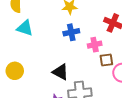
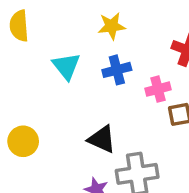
cyan triangle: (25, 28) -> (66, 66), moved, turned 36

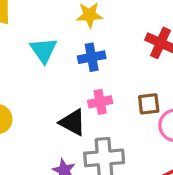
pink cross: (158, 89) -> (100, 102), moved

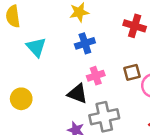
cyan triangle: (44, 50) -> (36, 47), moved

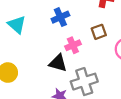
brown square: (132, 72) -> (99, 32), moved

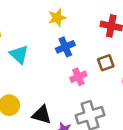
black triangle: (58, 63) -> (42, 115), moved

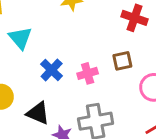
blue cross: (65, 47) -> (52, 70), moved, turned -30

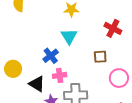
cyan triangle: (20, 38) -> (69, 36), moved
pink cross: (88, 73) -> (60, 75), moved

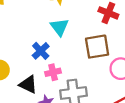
brown square: (100, 57) -> (97, 47), size x1.6

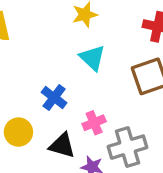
blue cross: (41, 51) -> (54, 97), moved

